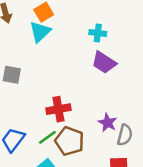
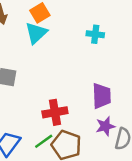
purple trapezoid: (104, 62) -> (102, 96), moved, turned -125
purple star: (108, 123) -> (105, 126), turned 30

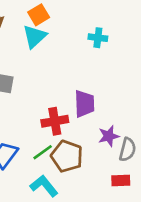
purple trapezoid: (102, 96) -> (84, 104), moved

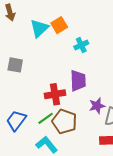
orange square: (39, 15) -> (59, 25), moved
cyan cross: (98, 38) -> (81, 45), moved, turned -32

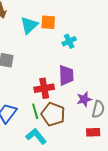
orange square: (59, 25) -> (48, 22), turned 35
green line: (46, 118) -> (35, 111), turned -70

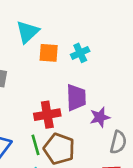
orange square: (48, 22) -> (49, 53), moved
purple star: (84, 99) -> (100, 117), moved

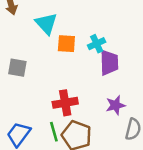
cyan triangle: (28, 32) -> (46, 24), turned -30
purple trapezoid: (76, 98) -> (109, 63), moved

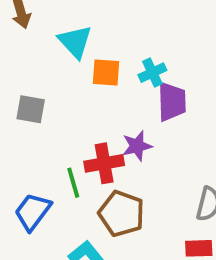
purple star: (115, 105) -> (137, 146), moved
green line: (54, 132) -> (73, 183), moved

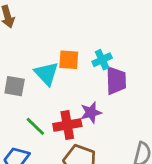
cyan triangle: (75, 42) -> (47, 74), moved
green line: (73, 183) -> (35, 126), moved, turned -30

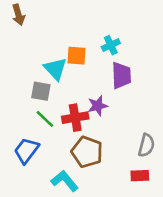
cyan cross: (102, 60) -> (111, 45), moved
gray square: (15, 86) -> (41, 91), moved

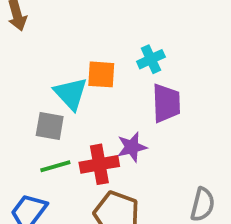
green line: (45, 119) -> (55, 166), turned -60

